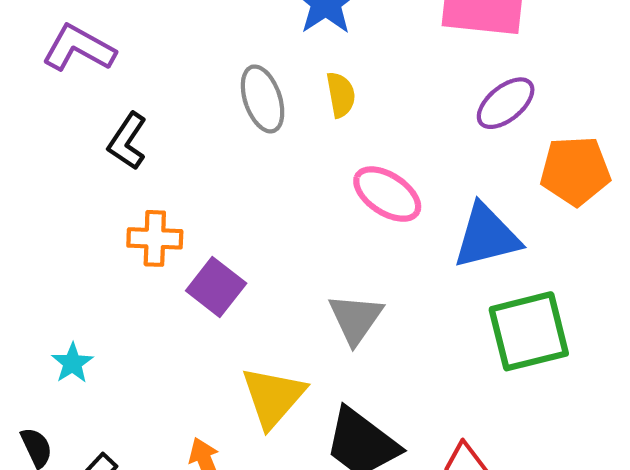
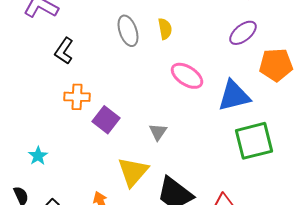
gray triangle: (356, 319) -> (158, 132), moved, size x0.7

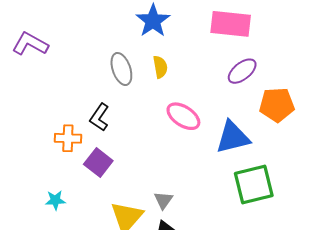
black L-shape: (64, 51) -> (99, 117), moved
gray triangle: (158, 132) -> (163, 200), moved
cyan star: (38, 156) -> (55, 200), moved, turned 30

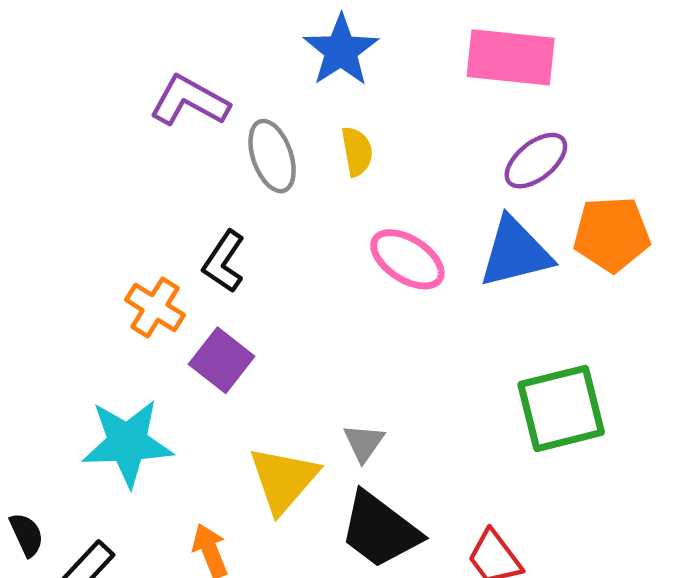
purple L-shape: (30, 44) -> (189, 101), moved
blue triangle: (233, 137) -> (515, 252), moved
orange cross: (68, 138) -> (155, 307), turned 30
cyan star: (55, 200) -> (127, 443), size x2.0

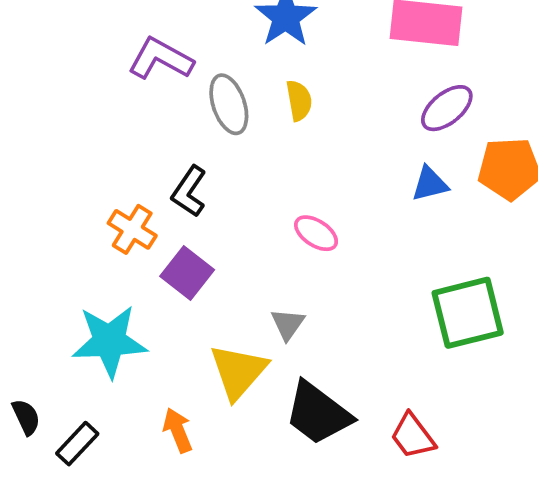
blue triangle: (515, 252) -> (430, 184), size x0.6
pink ellipse: (407, 259) -> (316, 233), moved, size x0.7
gray triangle: (364, 443) -> (288, 324), moved

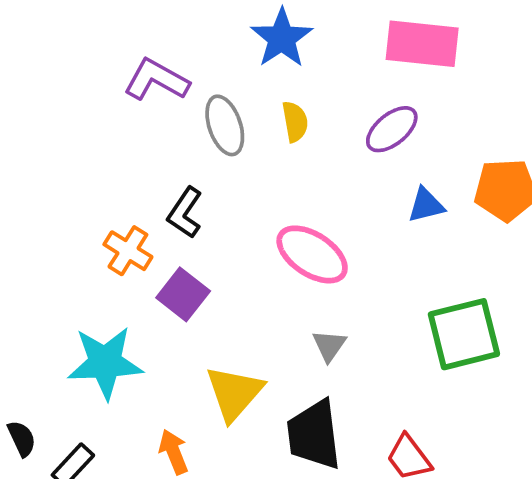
purple ellipse: (447, 108) -> (392, 129), moved
pink ellipse: (316, 233) -> (312, 254), size x1.6
gray triangle: (288, 324) -> (329, 346), moved
black trapezoid: (318, 413) -> (314, 435), turned 46

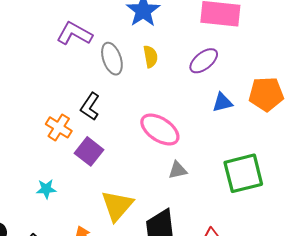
gray triangle: (329, 346) -> (178, 170), moved, turned 42
cyan star: (105, 363) -> (46, 189), size x0.5

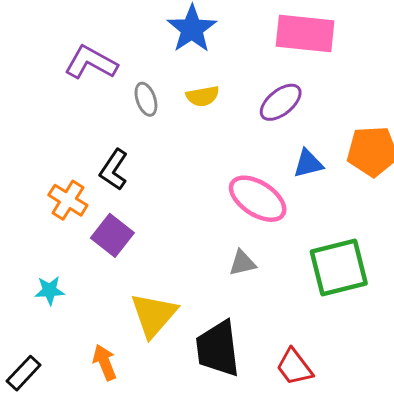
yellow semicircle: (151, 57) -> (203, 96), turned 90
gray ellipse: (112, 59) -> (146, 99), size x0.7
pink ellipse: (160, 130) -> (258, 199), moved

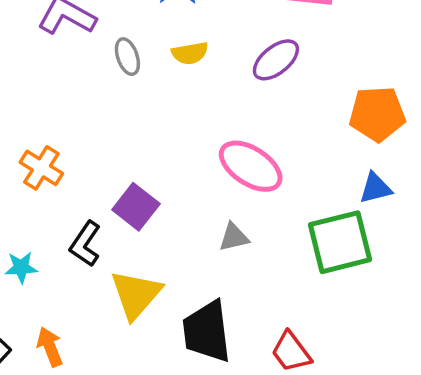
blue triangle: (308, 164) -> (376, 188), moved
black L-shape: (114, 170) -> (85, 244), moved
purple square: (112, 235) -> (136, 207), moved
orange arrow: (105, 362) -> (50, 347), moved

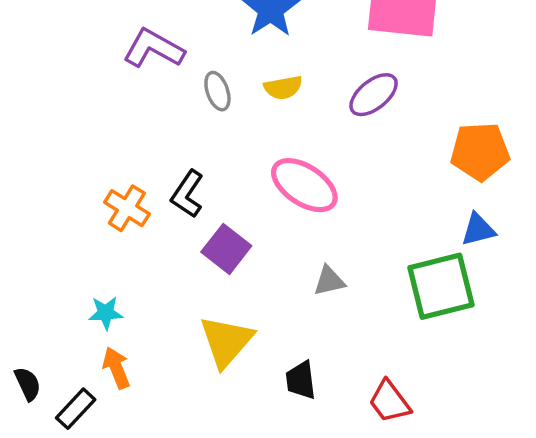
pink ellipse: (251, 166) -> (304, 185), moved
black L-shape: (85, 244) -> (187, 194), moved
black trapezoid: (207, 332) -> (301, 380), size x0.6
orange arrow: (50, 347) -> (116, 368), moved

